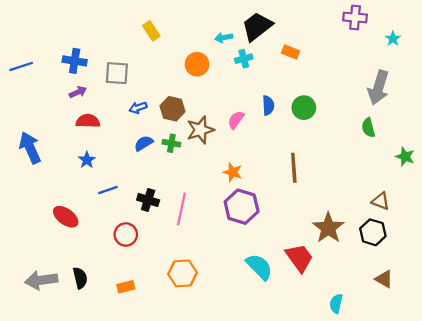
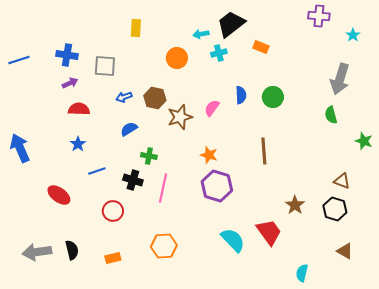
yellow rectangle: (151, 31) -> (136, 28), turned 36
green cross: (171, 143) -> (149, 156), moved
blue arrow: (30, 148) -> (20, 148), moved
brown star: (328, 228) -> (295, 205), size x0.7

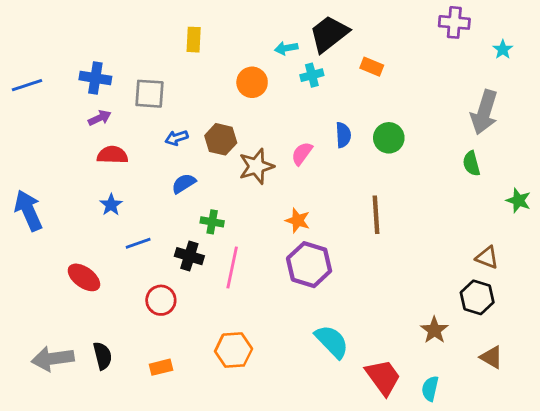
brown star: (295, 205) -> (434, 330), moved
red trapezoid: (269, 232) -> (383, 377), moved

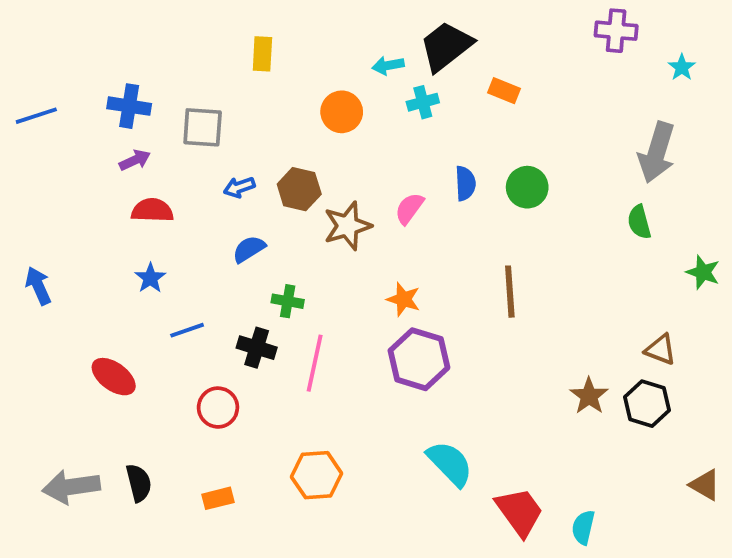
blue arrow: (28, 210) -> (38, 286), size x0.7
brown star: (434, 330) -> (589, 396), moved
brown triangle: (491, 357) -> (705, 485), moved

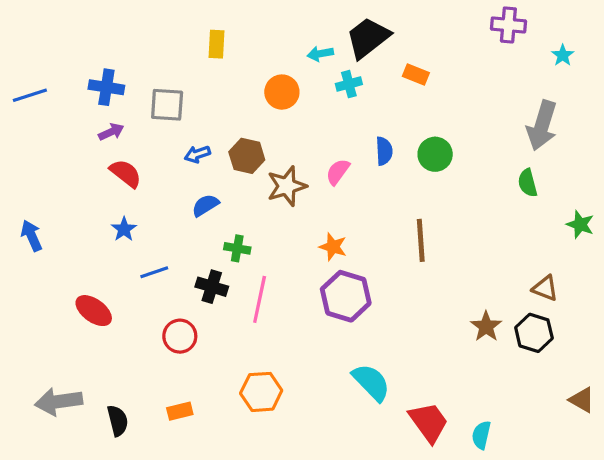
red semicircle: (152, 210) -> (126, 173), turned 36
black semicircle: (139, 483) -> (118, 421), moved

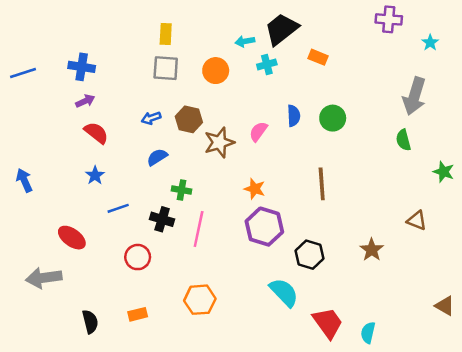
gray square: (167, 105) -> (166, 68), moved
black hexagon: (534, 333) -> (310, 255), moved
gray arrow: (59, 401) -> (44, 278), moved

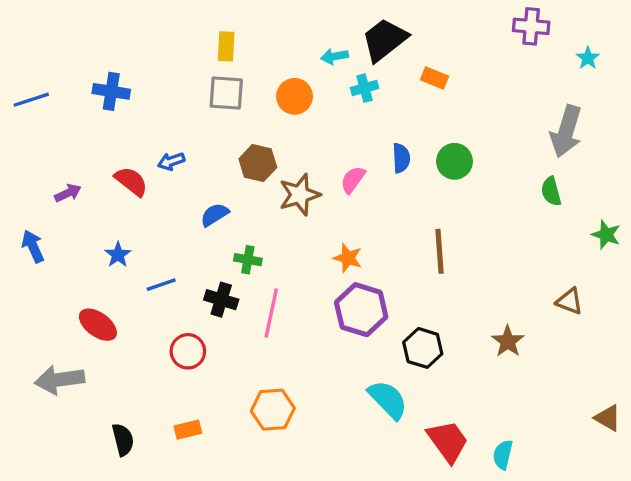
purple arrow: (85, 101) -> (68, 193), moved
blue arrow: (151, 118) -> (171, 161), moved
blue star: (95, 175) -> (118, 255), moved

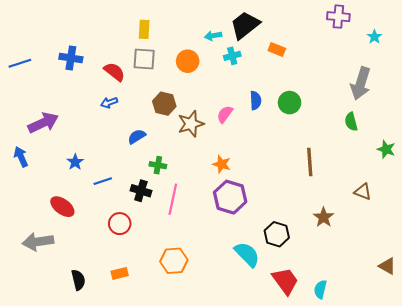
red semicircle: (131, 181) -> (114, 72), moved
purple arrow: (68, 193) -> (43, 123), size x1.8
brown line: (439, 251) -> (310, 162), moved
black hexagon: (423, 348) -> (277, 234), moved

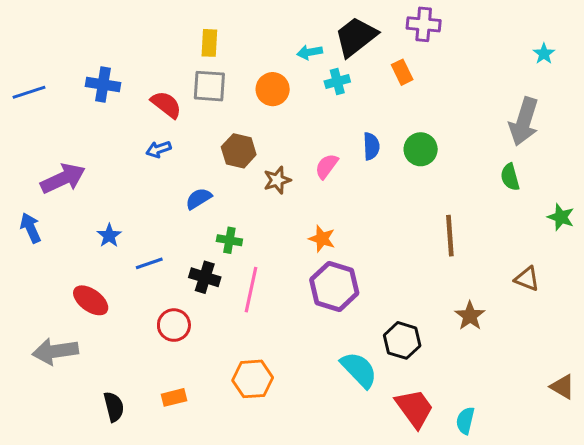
purple cross: (338, 17) -> (424, 24), moved
orange rectangle: (277, 50) -> (402, 72), turned 42
brown star: (191, 124) -> (277, 180), size x0.7

